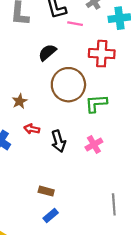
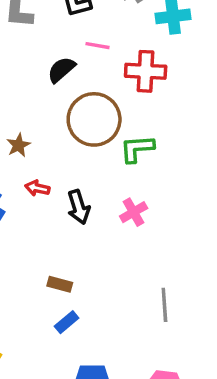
pink line: (75, 24) -> (97, 46), moved

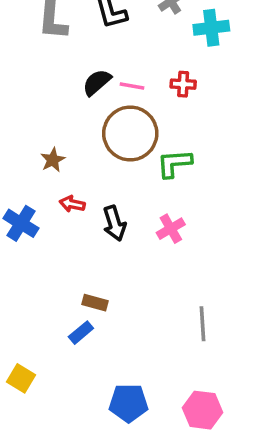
pink line: (97, 46) -> (132, 86), moved
red cross: (146, 71) -> (183, 84), size x0.6
blue rectangle: (67, 322) -> (81, 333), moved

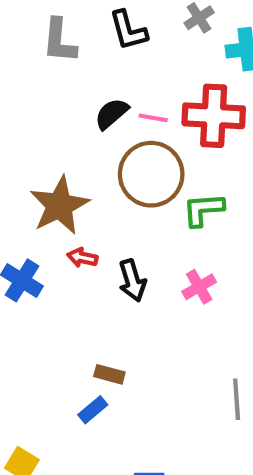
red cross: (183, 84) -> (214, 116), size x2.0
brown star: (53, 160) -> (59, 205), size x2.0

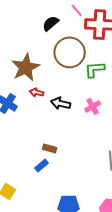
pink line: (153, 118) -> (77, 10), moved, turned 40
black arrow: (132, 280) -> (61, 103), turned 120

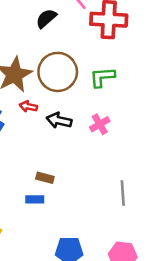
brown circle: (70, 52) -> (58, 72), moved
blue rectangle: (42, 165) -> (35, 199), turned 40

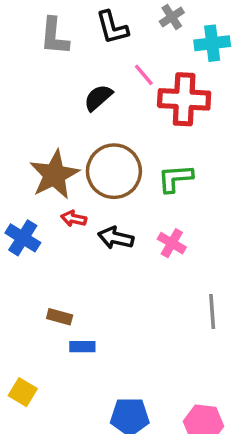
pink cross: (100, 124) -> (172, 243), turned -30
brown rectangle: (45, 178) -> (60, 317), moved
gray line: (123, 193) -> (212, 311), moved

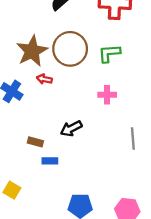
black arrow: (116, 238) -> (71, 128), moved, turned -40
pink cross: (172, 243) -> (107, 95), turned -30

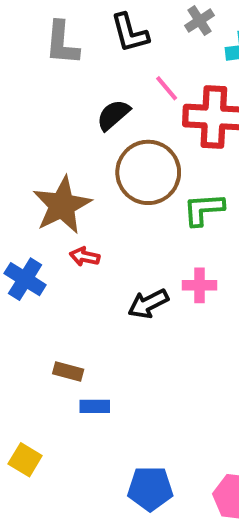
brown circle: (70, 49) -> (148, 172), moved
black arrow: (71, 128) -> (148, 304), moved

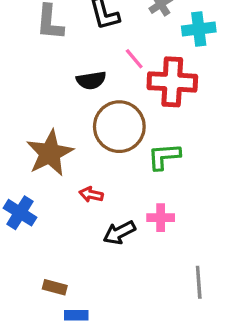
black semicircle: (113, 115) -> (91, 80), turned -148
red arrow: (85, 257) -> (91, 194), moved

